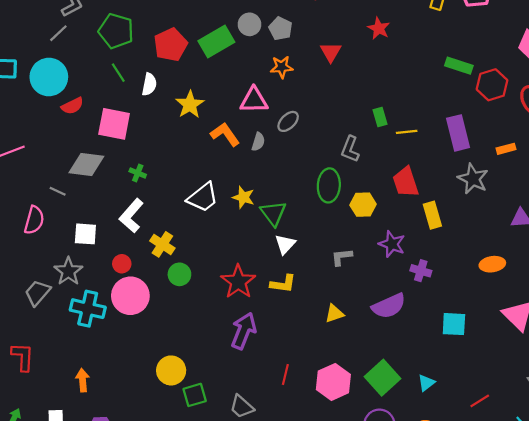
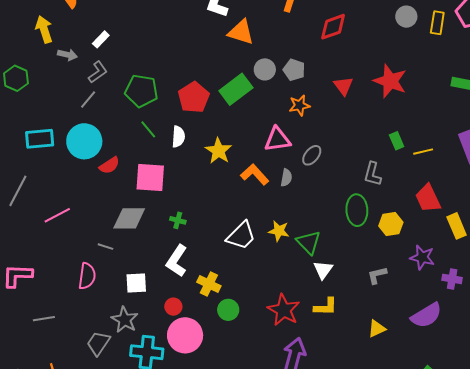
red star: (379, 28) -> (390, 81), moved, size x1.6

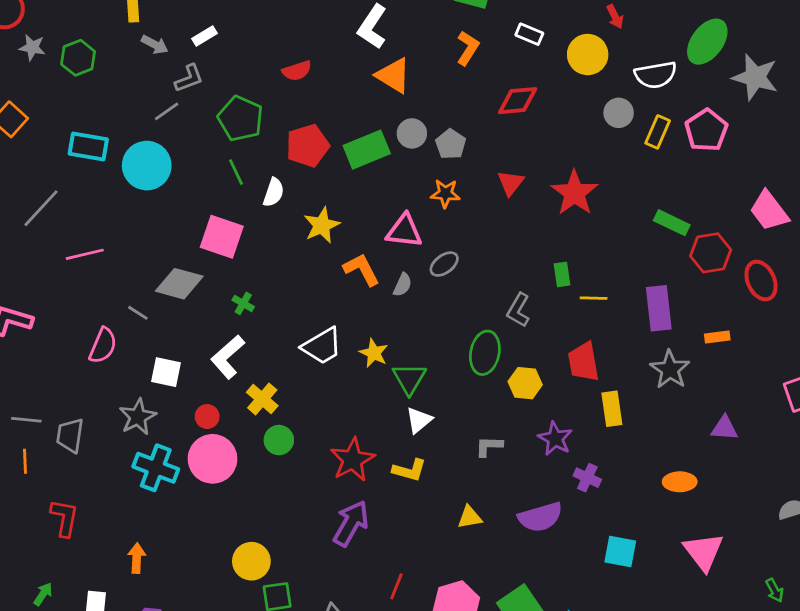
red semicircle: (109, 165) -> (297, 71), moved
gray line: (44, 319) -> (26, 420), moved
gray trapezoid: (98, 343) -> (70, 435), moved, turned -40

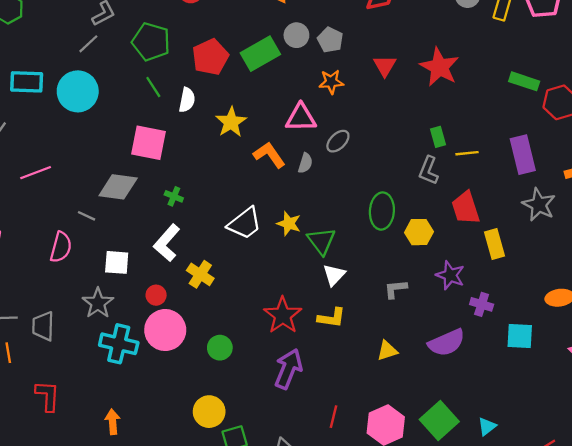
gray L-shape: (518, 310) -> (429, 171), moved
green circle: (279, 440) -> (220, 348), moved
cyan square: (620, 551) -> (520, 336), moved

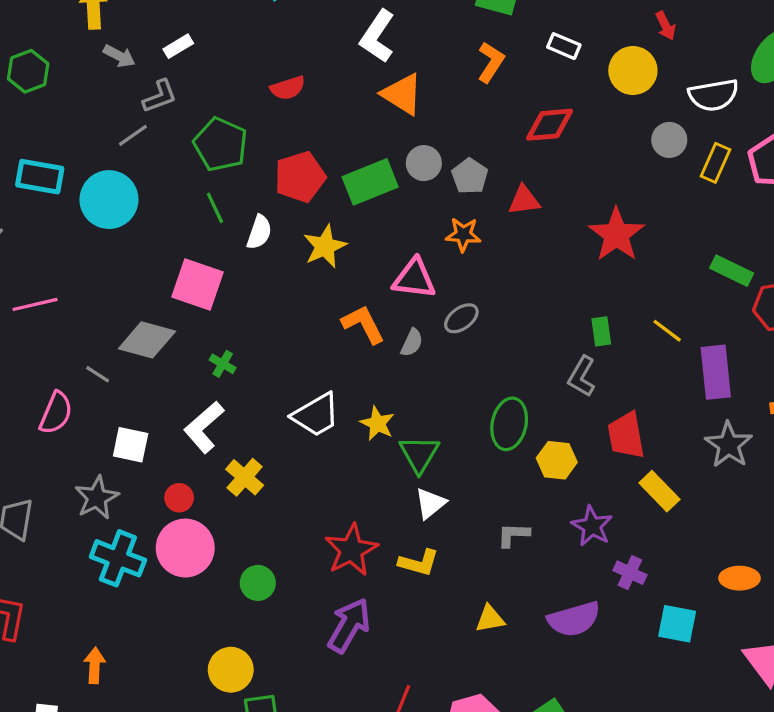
red triangle: (385, 66) -> (524, 200), moved, turned 45
yellow star: (231, 122) -> (325, 246), moved
yellow line: (467, 153) -> (667, 331), moved, turned 35
yellow rectangle: (495, 244) -> (659, 491), turned -36

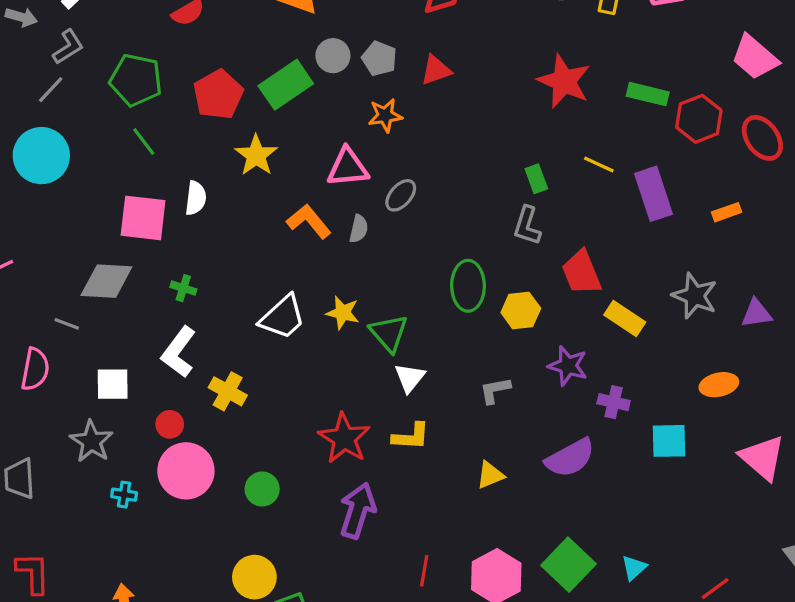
white semicircle: (259, 232) -> (196, 198), moved
red star: (616, 235) -> (564, 81), moved
gray star: (729, 445) -> (695, 296), moved
cyan cross: (118, 558) -> (124, 495), size x0.5

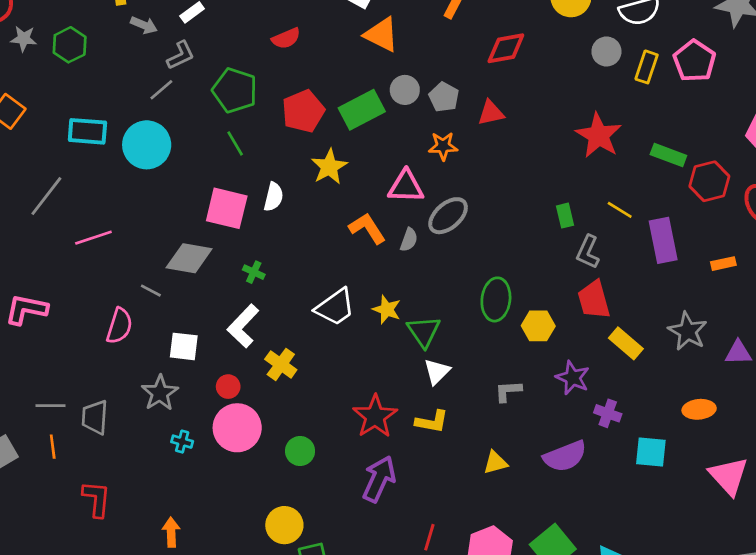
gray ellipse: (401, 195) -> (448, 216), size x1.4
gray L-shape: (527, 226) -> (588, 252), moved

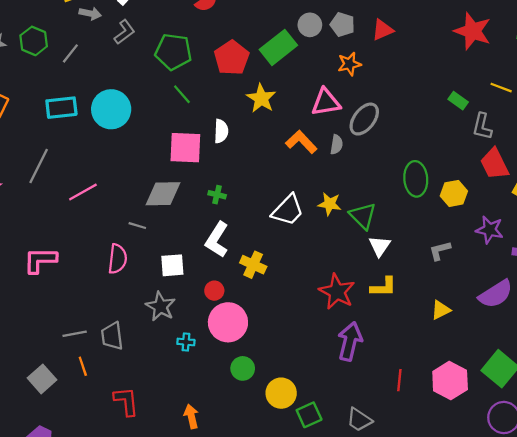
gray line: (161, 90) -> (70, 53), moved
green rectangle: (565, 216) -> (458, 101), turned -30
green circle: (300, 451) -> (243, 368), moved

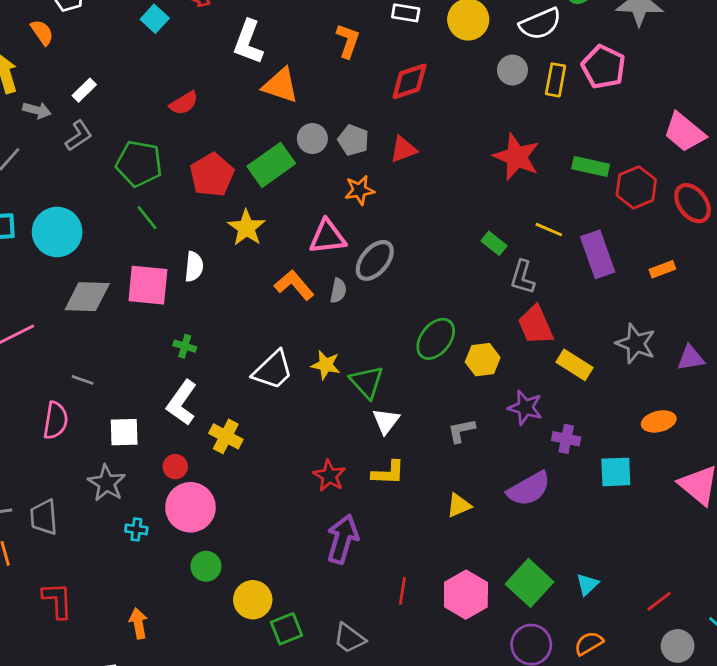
green ellipse: (416, 179) -> (436, 339), turned 40
gray diamond: (163, 194) -> (87, 297), moved
red star: (337, 292) -> (329, 476), size x0.7

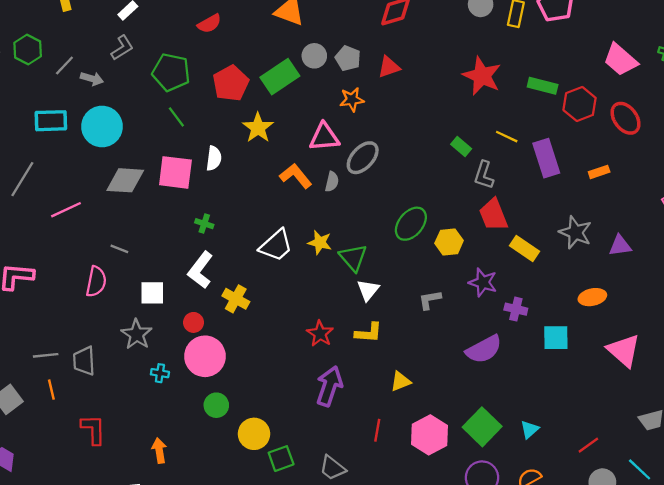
gray arrow: (37, 110) -> (92, 79), moved
yellow triangle: (459, 505) -> (401, 381), moved

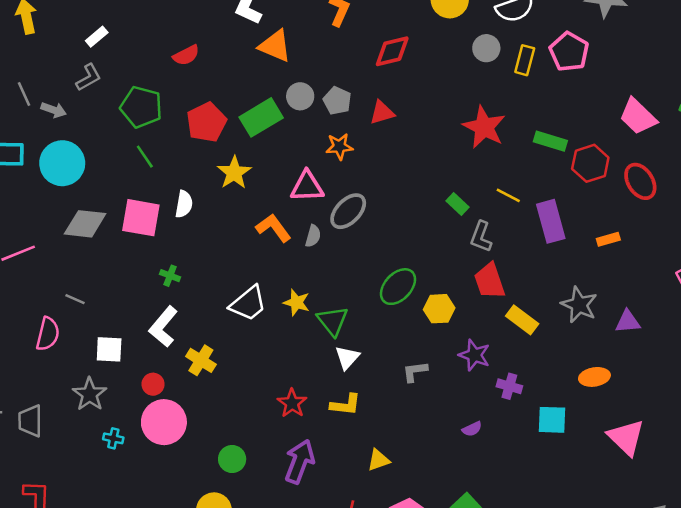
gray line: (64, 65) -> (24, 94), turned -70
purple semicircle: (484, 349) -> (472, 429), size x0.5
green circle: (216, 405) -> (232, 459), moved

